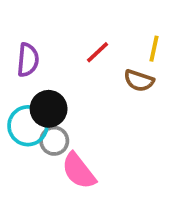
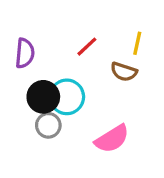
cyan circle: (28, 126) -> (67, 97), moved
pink semicircle: (79, 171) -> (112, 139), moved, turned -84

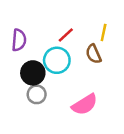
brown semicircle: (124, 72) -> (93, 54), turned 48
cyan circle: (67, 97) -> (57, 60), moved

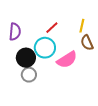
brown semicircle: (93, 54) -> (87, 43), moved
pink semicircle: (85, 104) -> (67, 60), moved

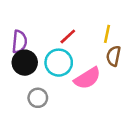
brown semicircle: (87, 43) -> (114, 56), turned 35
black circle: (26, 58) -> (25, 63), moved

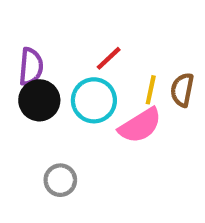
yellow line: (107, 34) -> (151, 90), moved
gray circle: (38, 98) -> (60, 180), moved

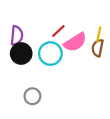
yellow line: (151, 90) -> (99, 34), moved
pink semicircle: (140, 126) -> (75, 42), moved

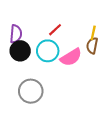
pink semicircle: (75, 42) -> (71, 57), moved
gray circle: (32, 96) -> (31, 91), size x1.5

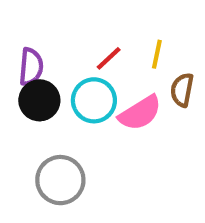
yellow line: (93, 33) -> (157, 54), moved

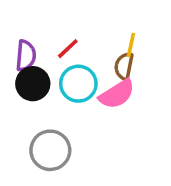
red line: (109, 58) -> (68, 49), moved
brown semicircle: (182, 90) -> (124, 66), moved

